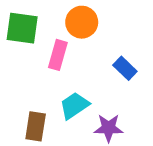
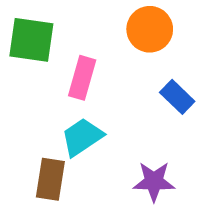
orange circle: (82, 22) -> (150, 29), moved
cyan trapezoid: (74, 106) -> (82, 137), moved

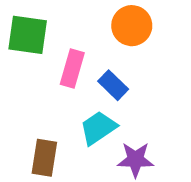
blue rectangle: (177, 97) -> (113, 85), moved
cyan trapezoid: (82, 137) -> (98, 128), moved

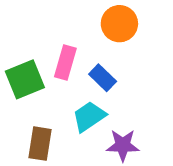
green square: (28, 35) -> (25, 79), moved, turned -30

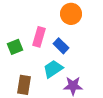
green square: (25, 79) -> (15, 47), size x0.7

